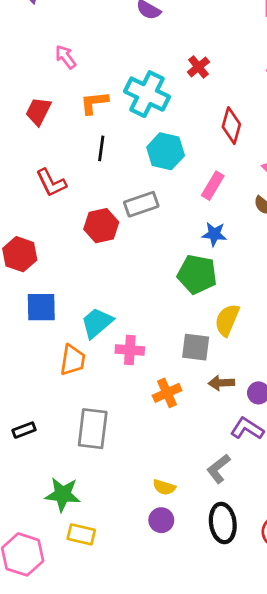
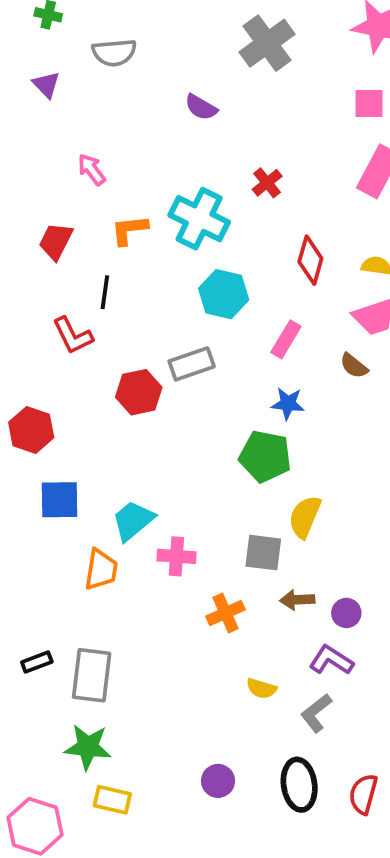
black line: (101, 148) -> (105, 292), moved
gray rectangle: (93, 429) -> (92, 675), moved
gray L-shape: (218, 469) -> (316, 713), moved
yellow semicircle: (164, 487) -> (261, 688), moved

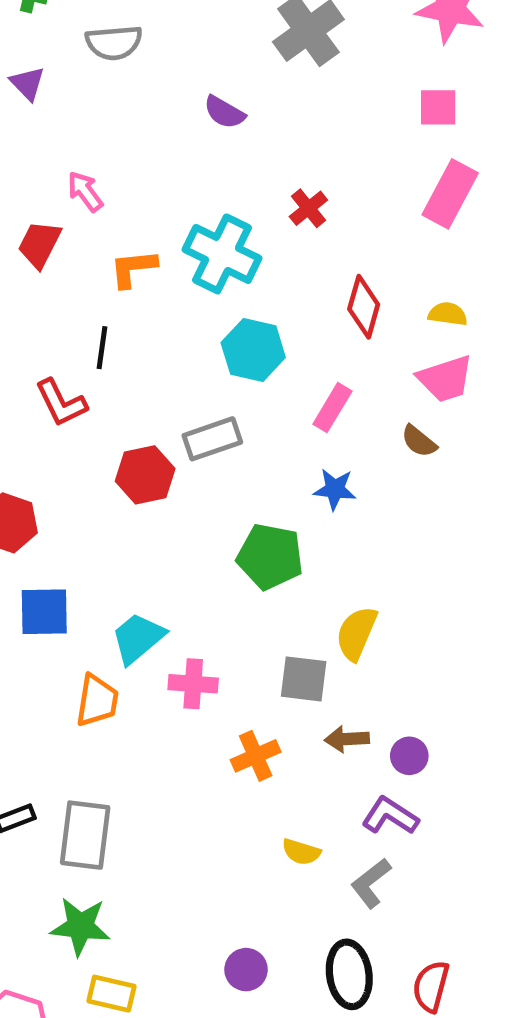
red trapezoid: (56, 241) -> (39, 244), moved
green pentagon: (265, 456) -> (270, 557), moved

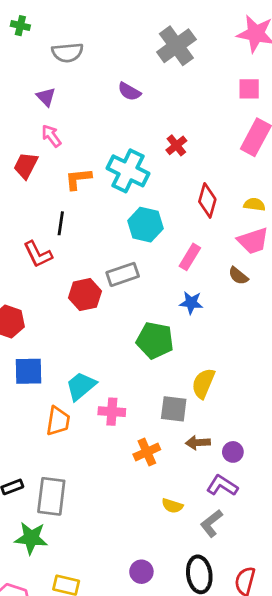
purple triangle: (27, 83) -> (46, 97), moved
green star: (80, 926) -> (31, 538), moved

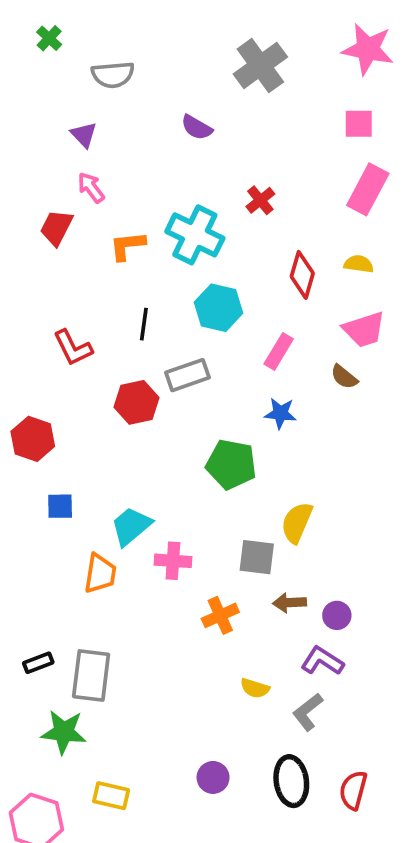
green cross: (20, 26) -> (49, 38), turned 30
yellow semicircle: (254, 204) -> (359, 264), moved
black line: (61, 223) -> (144, 324), moved
blue square: (28, 371) -> (60, 506), size x0.7

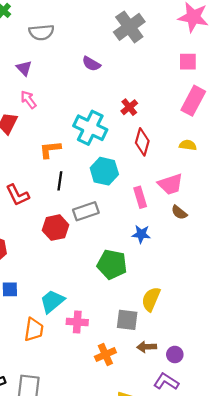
orange L-shape: (127, 246) -> (50, 149), moved
red diamond: (302, 275) -> (142, 142), moved
pink trapezoid: (364, 330) -> (170, 184), moved
pink rectangle: (279, 351) -> (140, 197), turned -48

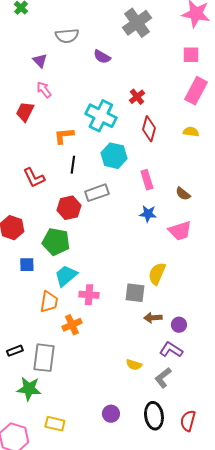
gray semicircle: (41, 32) -> (67, 36), moved
pink trapezoid: (170, 184) -> (180, 231), moved
green pentagon: (112, 264) -> (56, 242), moved
orange cross: (105, 354) -> (72, 325), moved

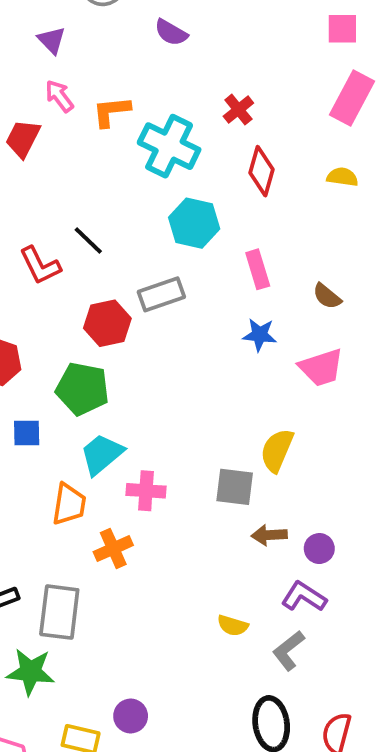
orange L-shape: (64, 136) -> (111, 111), moved
black line: (73, 165) -> (88, 240), moved, turned -54
purple circle: (111, 414) -> (131, 716), moved

